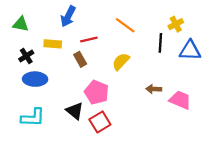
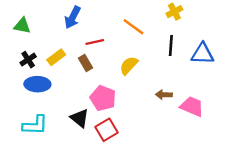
yellow cross: (176, 24) -> (174, 12), moved
yellow rectangle: (53, 44) -> (56, 57), moved, turned -42

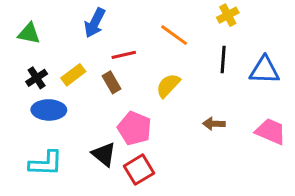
pink trapezoid: (192, 106) -> (271, 131), moved

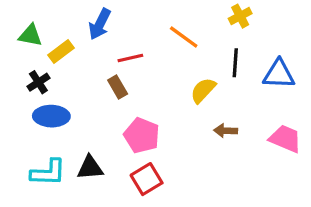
yellow rectangle: (73, 75) -> (61, 52), moved
yellow semicircle: (168, 85) -> (203, 90), moved
black triangle: (104, 154) -> (90, 168), moved, turned -44

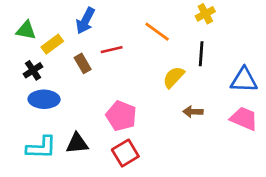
blue triangle: (279, 74) -> (244, 80), moved
brown rectangle: (118, 87) -> (83, 63), moved

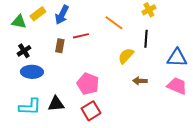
yellow rectangle: (52, 44) -> (38, 14), moved
brown rectangle: (83, 63) -> (60, 46), turned 40

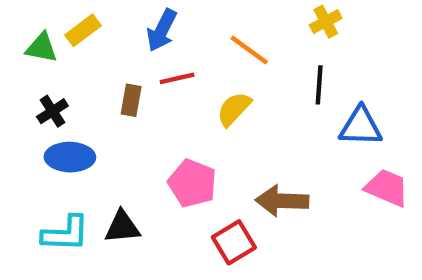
blue arrow: (62, 15) -> (162, 30), moved
yellow semicircle: (126, 56) -> (234, 109), moved
blue triangle: (177, 58) -> (361, 126), moved
brown arrow: (140, 81) -> (282, 201), moved, size x1.6
red square: (91, 111) -> (234, 242), moved

